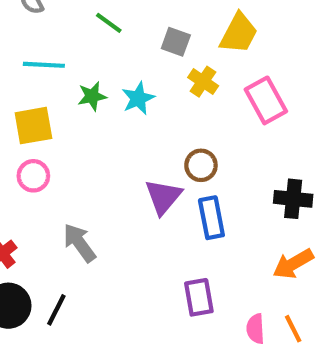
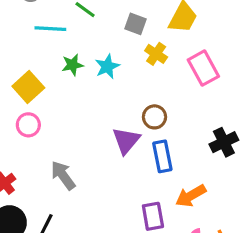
cyan line: (44, 65) -> (50, 29), moved
yellow square: (33, 126) -> (28, 87), turned -32
black cross: (293, 199) -> (224, 142), turned -32
orange arrow: (293, 264) -> (191, 196), moved

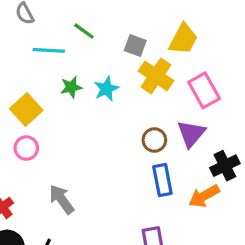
yellow cross: (156, 54) -> (156, 76), size x1.5
purple triangle: (126, 141) -> (191, 134), moved
orange arrow: (191, 196) -> (204, 196), moved

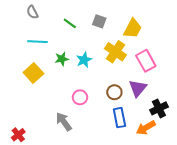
gray square: (135, 46) -> (99, 21), moved
cyan line: (49, 50) -> (37, 42), moved
pink circle: (26, 148) -> (80, 97), moved
gray arrow: (62, 199) -> (64, 122), moved

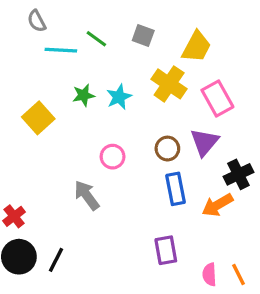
cyan line: (37, 42) -> (61, 50), moved

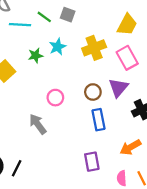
gray square: (143, 36) -> (68, 15), moved
yellow trapezoid: (196, 47) -> (127, 25), moved
yellow cross: (169, 84) -> (94, 48), turned 35
cyan star: (119, 97) -> (58, 47), moved
orange arrow: (217, 205) -> (130, 147), moved

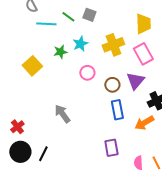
yellow trapezoid: (127, 25) -> (143, 24), turned -30
pink circle: (55, 98) -> (87, 73), moved
orange arrow: (130, 147) -> (144, 123), moved

